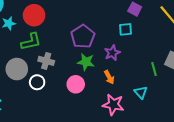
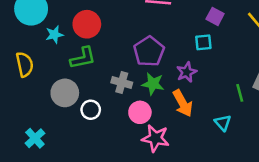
gray cross: (46, 61) -> (122, 83), moved
orange arrow: (109, 77) -> (183, 103), size x1.5
pink star: (113, 105) -> (155, 138), moved

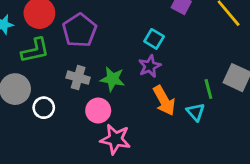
cyan square: (203, 42) -> (154, 39), moved, turned 36
purple pentagon: (149, 51) -> (80, 30), moved
orange arrow: (183, 103) -> (164, 101), moved
cyan triangle: (223, 123) -> (196, 112), moved

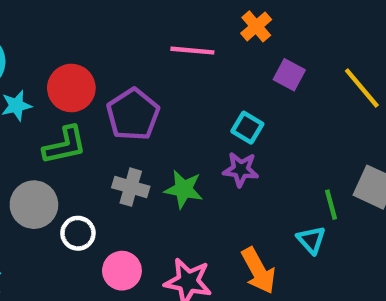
purple star: (150, 66) -> (241, 169), turned 30
orange arrow: (164, 101) -> (258, 271), moved
pink circle: (98, 111) -> (122, 271), moved

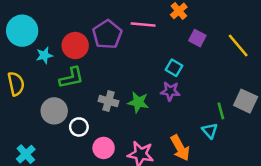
purple pentagon: (133, 114) -> (107, 34), moved

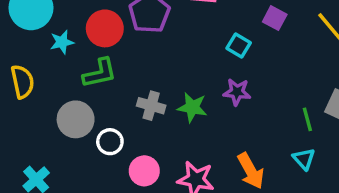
cyan square: (174, 68) -> (239, 46), moved
cyan triangle: (210, 131) -> (304, 159), moved

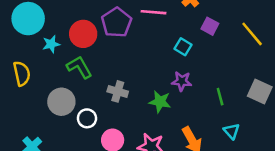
green L-shape: (100, 73) -> (79, 67), turned -108
green star: (192, 107) -> (160, 102), moved
green line: (307, 119) -> (220, 97), moved

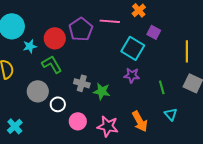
yellow line: (252, 34) -> (187, 51), moved, turned 40
cyan square: (183, 47) -> (133, 48), size x1.6
green star: (160, 102) -> (102, 91), moved

